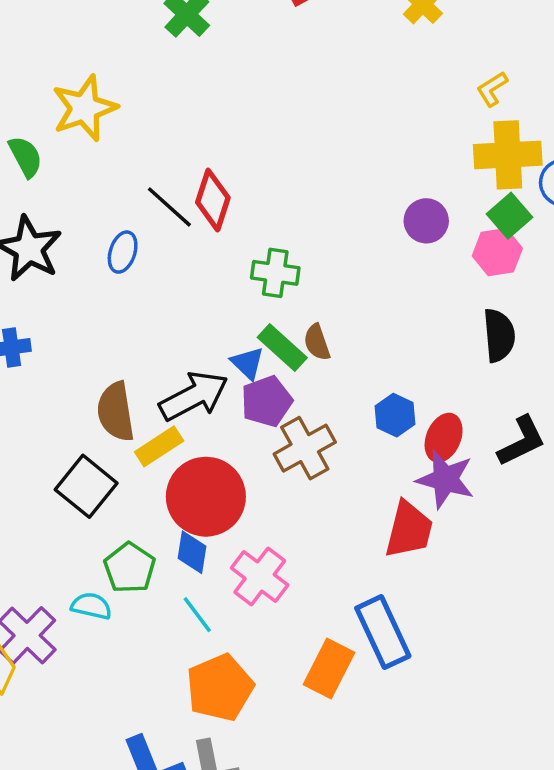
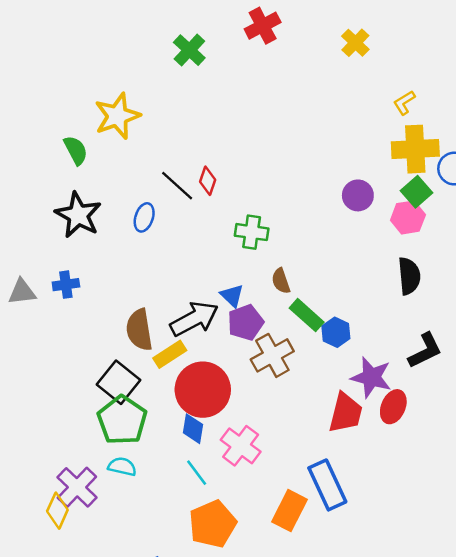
red diamond: (213, 200) -> (208, 181), size x0.7
green rectangle: (282, 347) -> (307, 315), moved
red ellipse: (444, 438) -> (393, 407), moved
green pentagon: (130, 568) -> (122, 420), moved, size x1.4

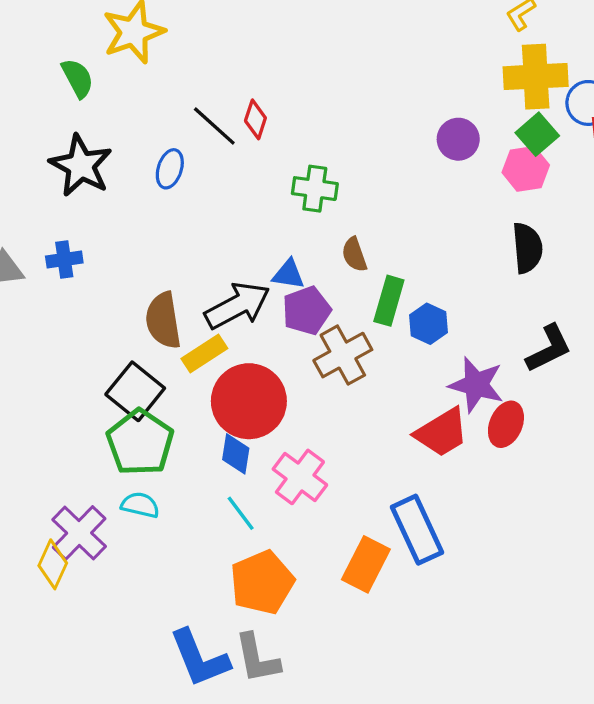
blue triangle: (232, 296) -> (288, 274), turned -35
green rectangle: (307, 315) -> (389, 301), turned 64
red trapezoid: (346, 413) -> (442, 432), turned 45

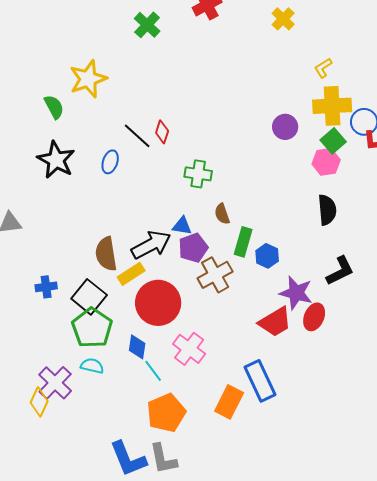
purple circle: (458, 139) -> (285, 127), moved
blue cross: (64, 259) -> (46, 287), moved
blue diamond: (236, 454) -> (137, 347), moved

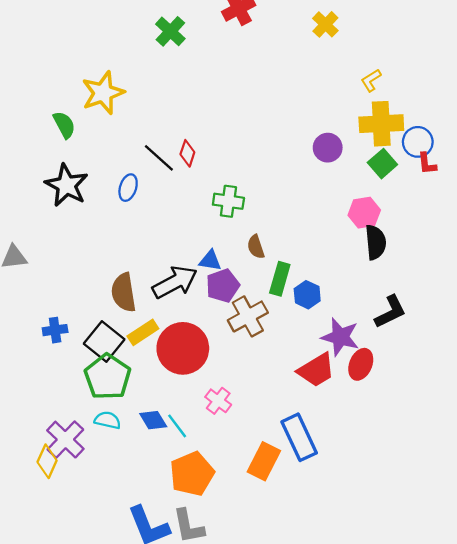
pink hexagon: (326, 162) -> (364, 213), moved
yellow rectangle: (131, 274) -> (143, 332), moved
blue diamond: (137, 347) -> (153, 420), moved, turned -40
pink cross: (189, 349) -> (218, 401), size x0.7

